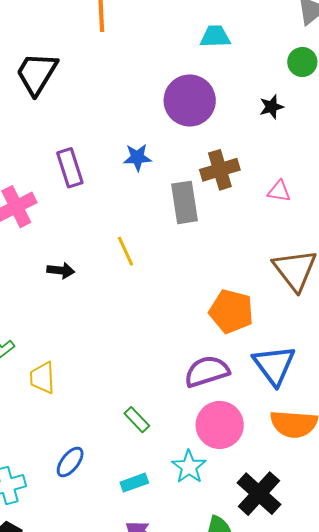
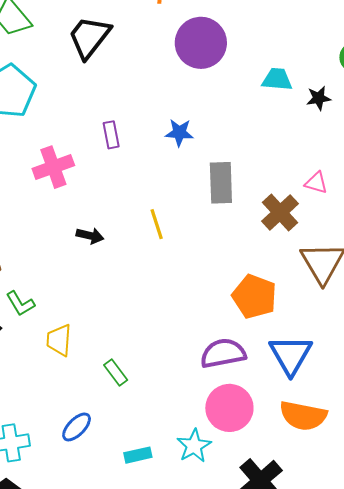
cyan trapezoid: (215, 36) -> (277, 79), moved
purple circle: (190, 101) -> (201, 43), moved
purple rectangle: (70, 168) -> (111, 135), size x0.7
brown cross: (220, 170) -> (280, 212), moved, turned -33
green rectangle: (137, 420) -> (116, 372), moved

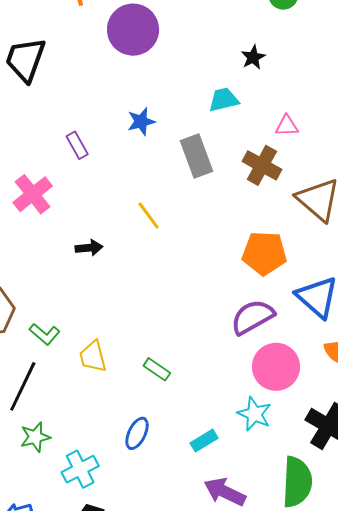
cyan trapezoid: (277, 79) -> (224, 100), moved
black star: (319, 98) -> (253, 57), moved

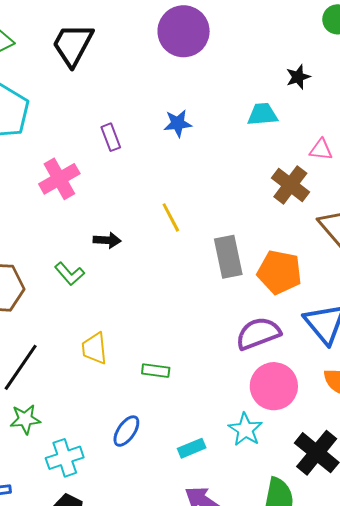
gray rectangle: (196, 156) -> (228, 257), moved
green L-shape: (45, 334) -> (69, 274), moved
green rectangle: (157, 369) -> (156, 371), turned -36

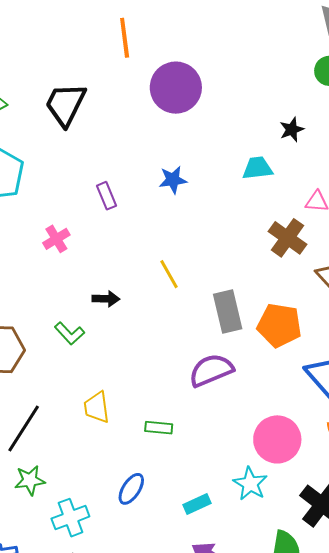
pink cross: (59, 179) -> (56, 239), size x0.7
purple semicircle: (258, 333) -> (211, 370), moved

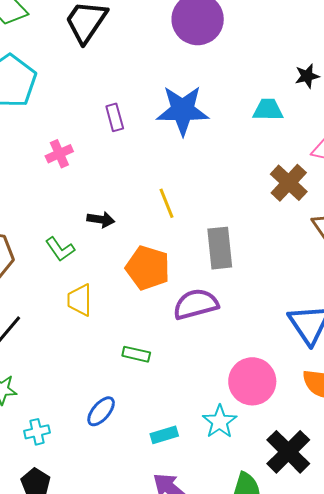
blue star: (173, 180) -> (183, 110), size x1.8
orange pentagon: (279, 325) -> (148, 268), moved
yellow trapezoid: (97, 407) -> (80, 300), moved
cyan cross: (70, 518) -> (37, 432), size x0.7

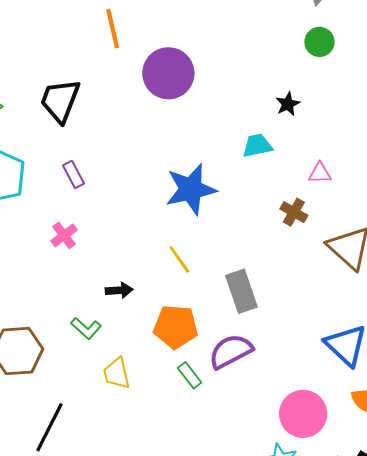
blue star: (183, 110) -> (191, 189), moved
purple rectangle: (115, 117) -> (74, 174), moved
brown cross: (289, 183) -> (294, 212), size x0.7
green rectangle: (136, 354) -> (190, 375), moved, turned 52

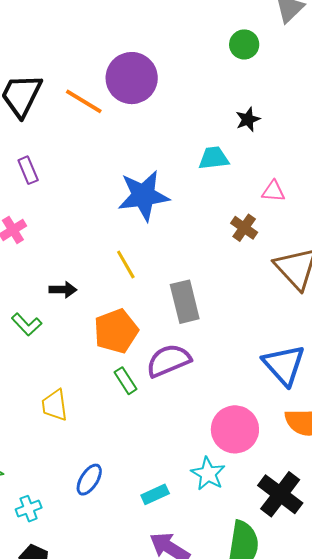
orange line: (113, 29) -> (84, 101), moved, turned -51
green circle: (319, 42) -> (244, 44), moved
orange pentagon: (176, 327) -> (116, 331), turned -30
yellow trapezoid: (117, 373) -> (55, 405), moved

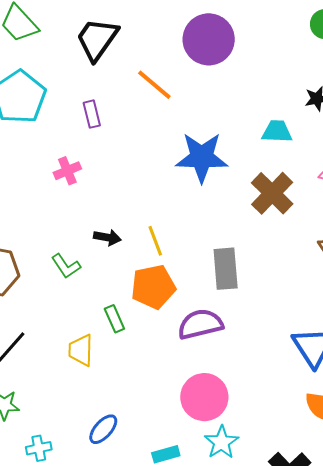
orange line: (84, 101) -> (154, 85), moved
brown cross: (244, 228) -> (272, 193), moved, size x1.6
yellow line: (126, 265) -> (155, 241), moved
green rectangle: (125, 381) -> (114, 319), moved
pink circle: (235, 429) -> (204, 397), moved

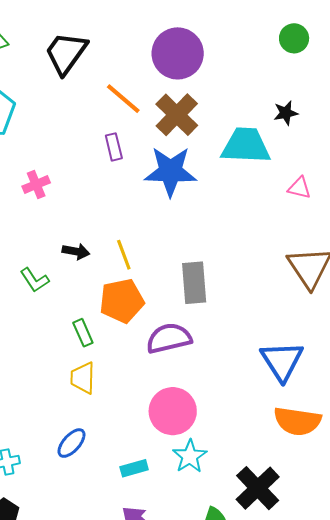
purple rectangle: (92, 114) -> (114, 147), moved
cyan trapezoid: (277, 131) -> (246, 146), size x1.6
brown cross: (272, 193) -> (177, 115), moved
yellow trapezoid: (81, 350) -> (83, 378), moved

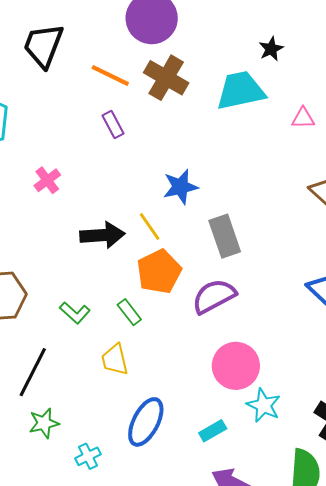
blue star: (170, 171) -> (180, 187), moved, size x0.7
black arrow: (76, 251) -> (102, 235), size x1.6
green L-shape: (34, 280) -> (75, 313), moved
yellow trapezoid: (83, 378) -> (115, 360), moved
blue ellipse: (72, 443) -> (146, 422), size x1.5

